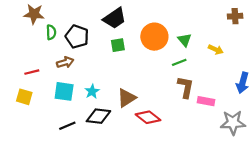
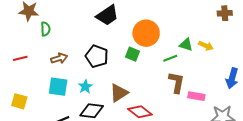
black pentagon: (77, 37) -> (97, 56), moved
green triangle: (185, 40) -> (186, 45), moved, turned -32
green square: (118, 45) -> (132, 54), moved, turned 32
red line: (32, 72) -> (20, 58), moved
yellow square: (24, 97) -> (19, 101), moved

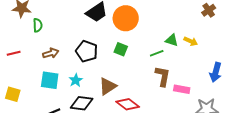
brown cross: (225, 13) -> (209, 10), turned -32
orange circle: (146, 33) -> (126, 18), moved

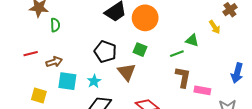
yellow arrow: (191, 41) -> (215, 27), moved, turned 32
brown arrow: (51, 53) -> (54, 62), moved
brown triangle: (108, 86) -> (127, 72), moved, turned -36
yellow square: (13, 94) -> (39, 96), moved

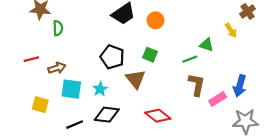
orange circle: (145, 18) -> (156, 20), size x0.6
blue arrow: (237, 73) -> (240, 86), moved
pink rectangle: (202, 90) -> (218, 99), turned -42

